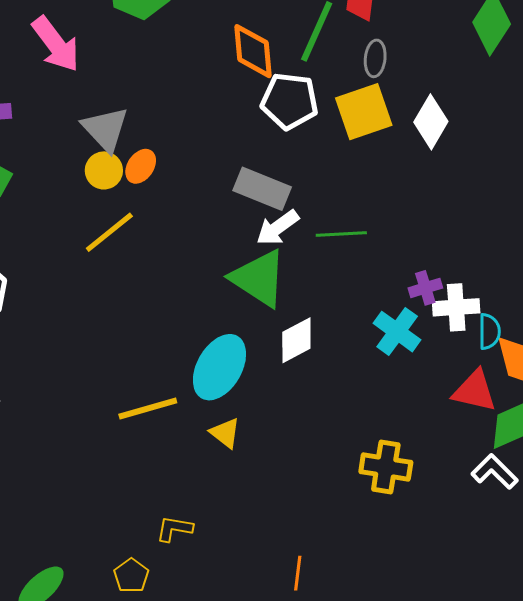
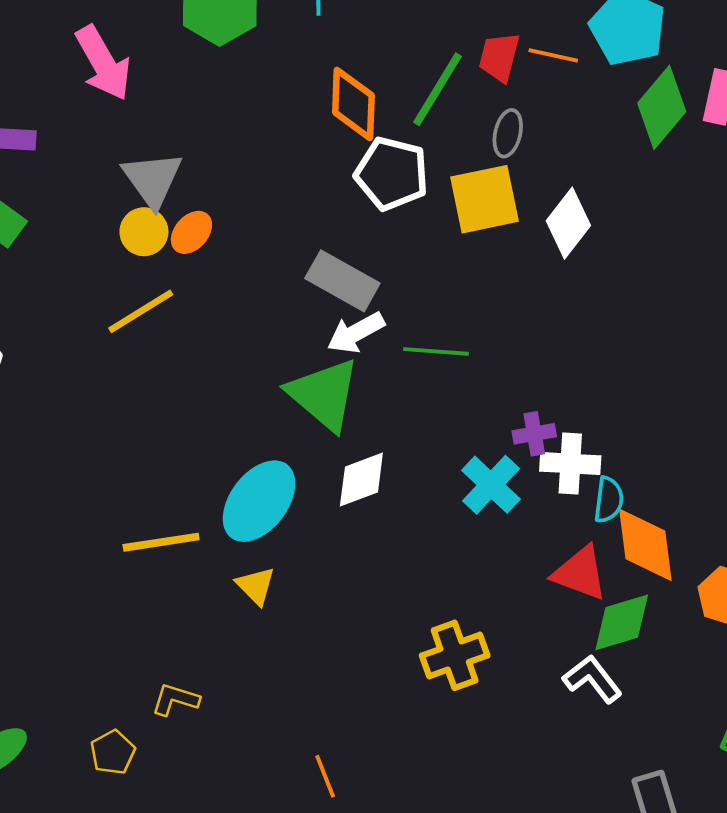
yellow cross: (386, 467) -> (455, 655), turned -36
orange line: (298, 573) -> (325, 776), turned -36

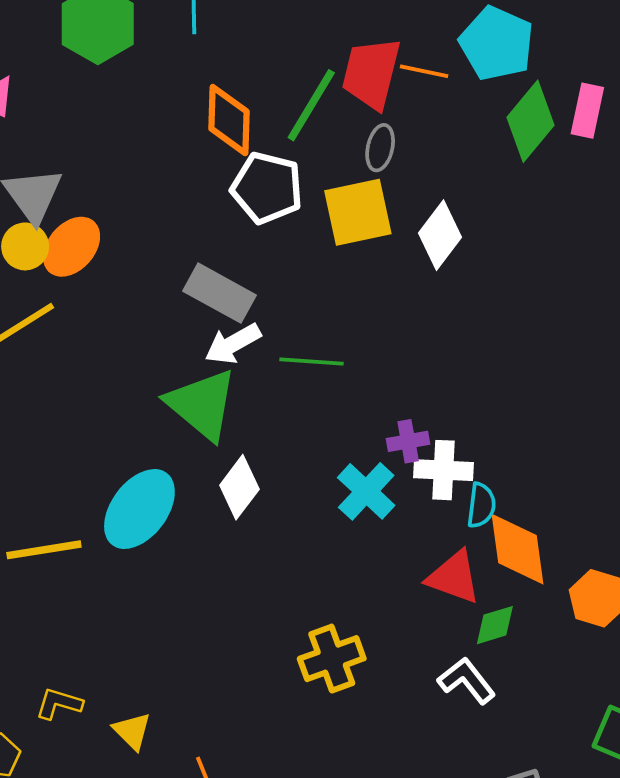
red trapezoid: (499, 57) -> (371, 73), size x1.5
orange ellipse: (191, 232) -> (72, 247), size x1.4
white diamond: (361, 480) -> (239, 487), turned -32
yellow triangle: (256, 586) -> (132, 731), moved
green diamond: (622, 622) -> (495, 625), size x0.7

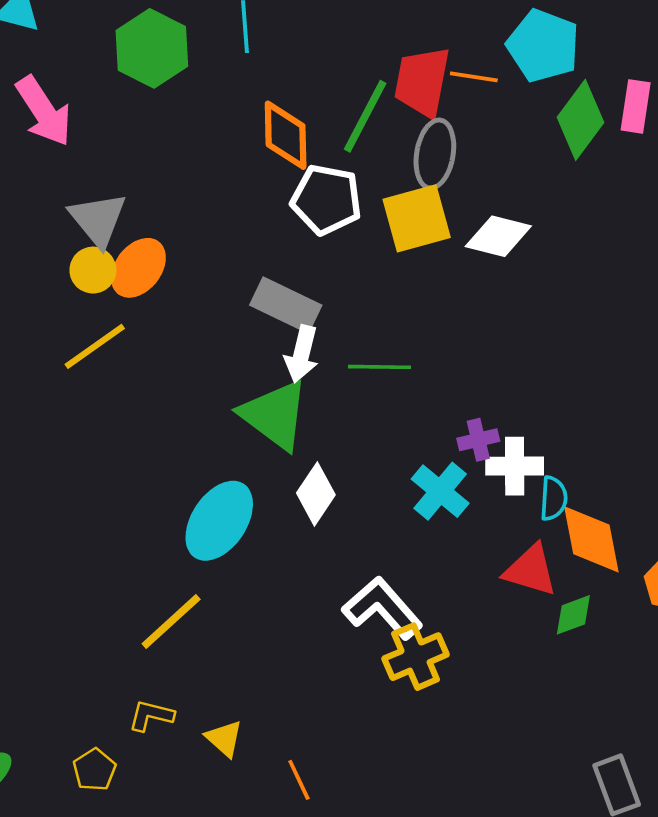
gray ellipse: (380, 148) -> (435, 154), size x1.5
white diamond: (440, 235) -> (498, 236), turned 70
white arrow: (233, 344) -> (302, 354), turned -44
yellow line: (44, 550) -> (171, 622), moved, turned -30
white L-shape: (467, 681) -> (382, 608), moved, size x1.4

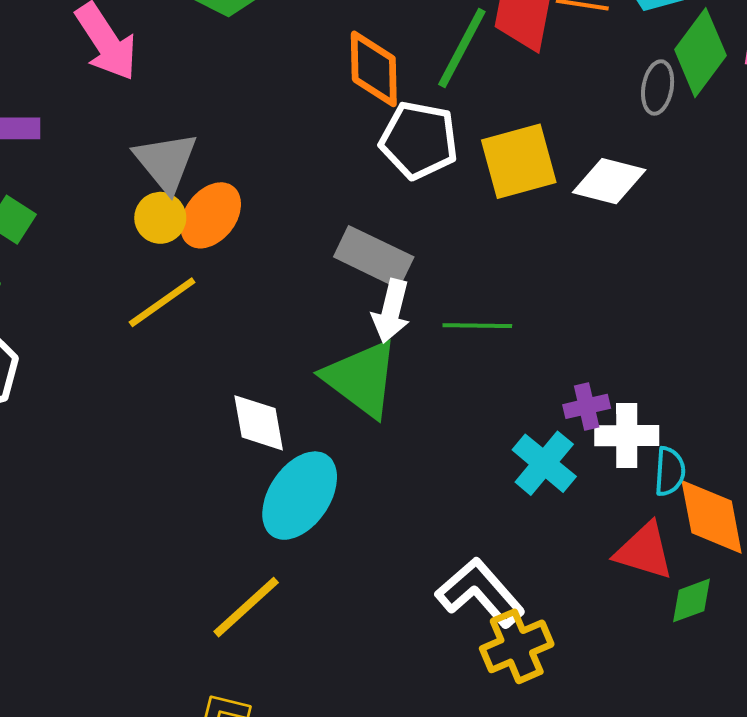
gray ellipse: (435, 154) -> (658, 87), moved, size x0.7
white diamond: (316, 494) -> (259, 423), moved, turned -44

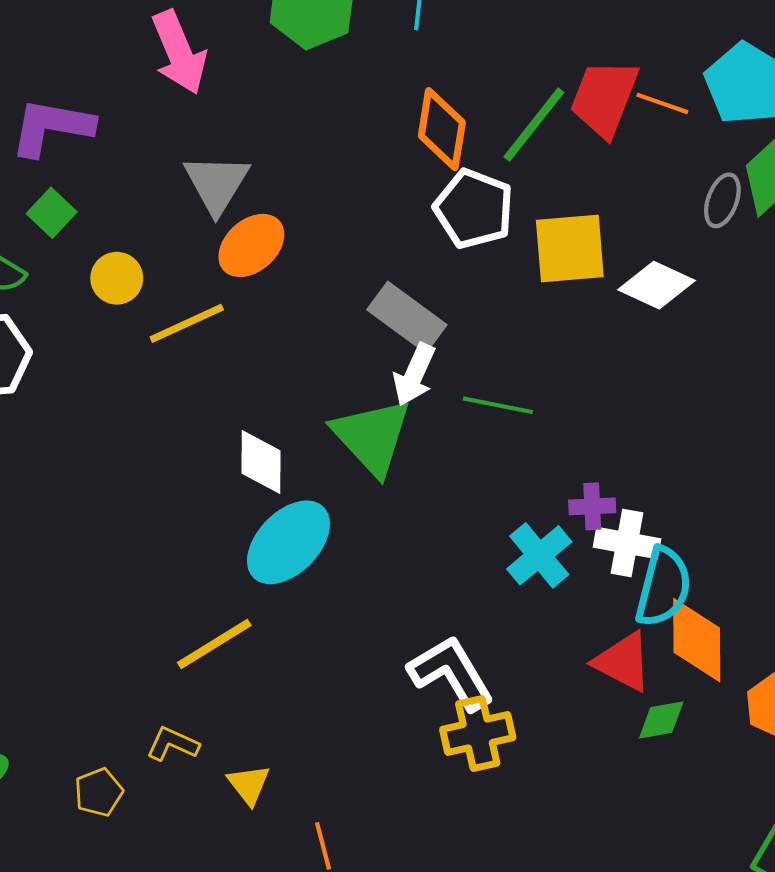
yellow circle: (160, 218) -> (117, 278), moved
cyan semicircle: (670, 471) -> (663, 587), size x1.6

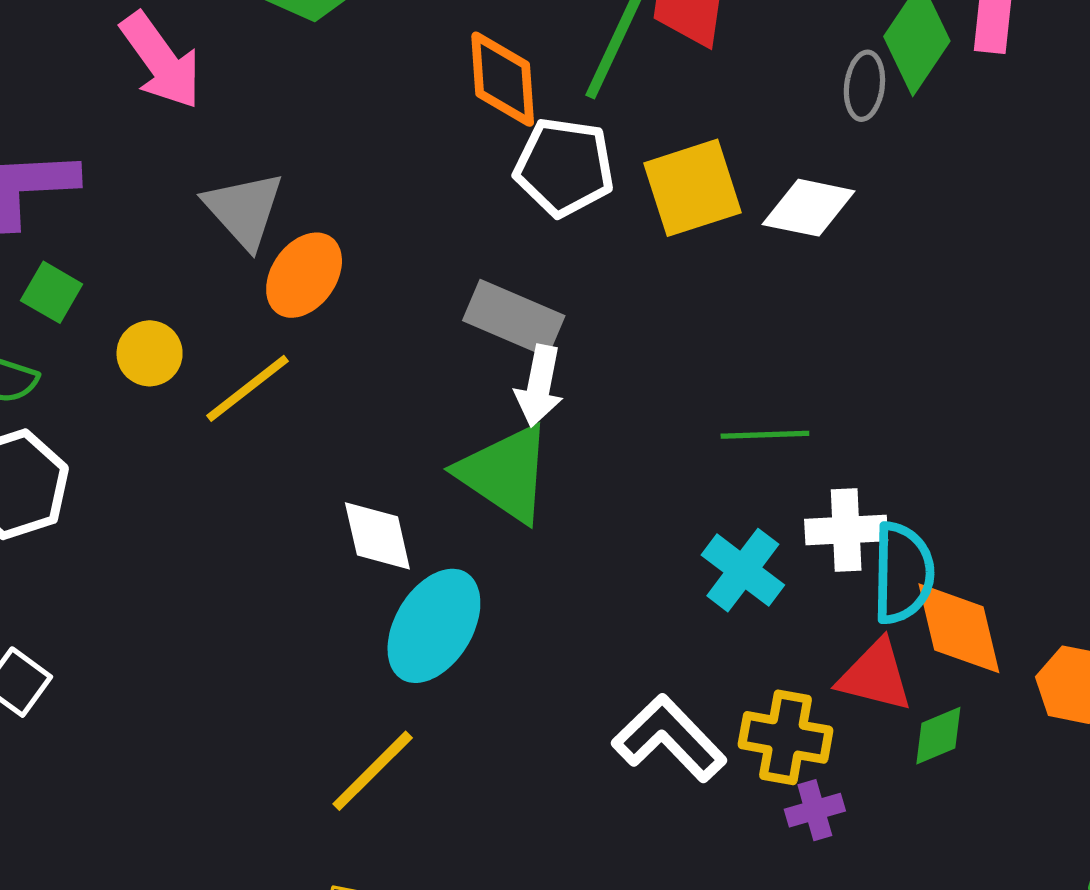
green line: (498, 405) -> (765, 435), moved
purple cross: (592, 506) -> (815, 810), moved
yellow cross: (478, 734) -> (786, 737), moved, turned 36

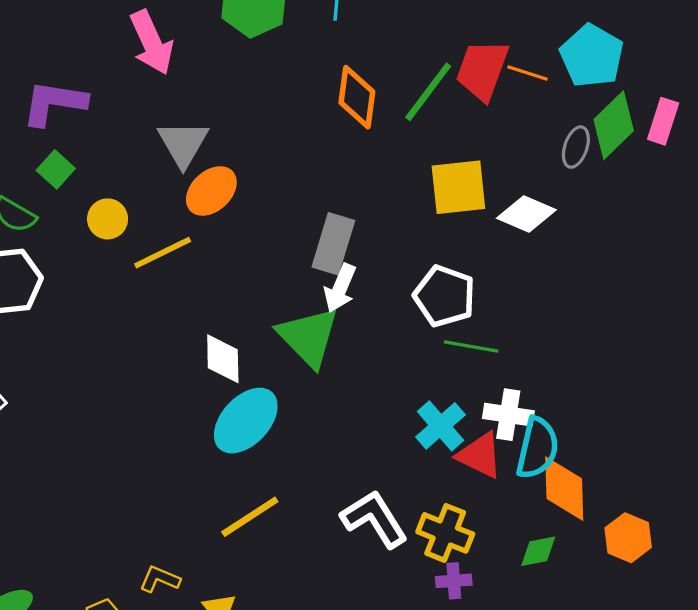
white pentagon: (564, 167) -> (444, 296), moved
gray rectangle: (514, 318) -> (333, 244), turned 72
red triangle: (875, 676) -> (480, 455), moved
yellow line: (373, 771) -> (250, 517), moved

